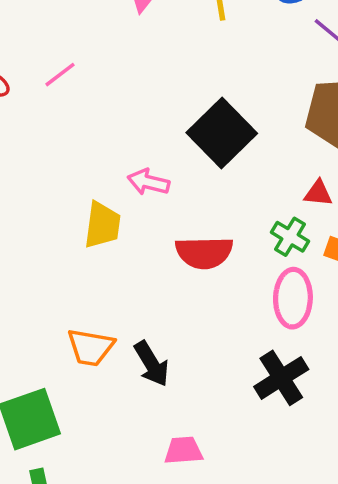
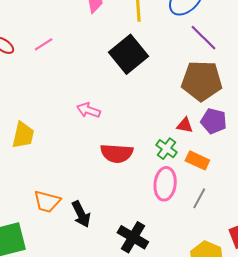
black square: (222, 133) -> (128, 54), moved
yellow trapezoid: (102, 225) -> (23, 135), moved
black cross: (281, 378) -> (133, 237), moved, turned -32

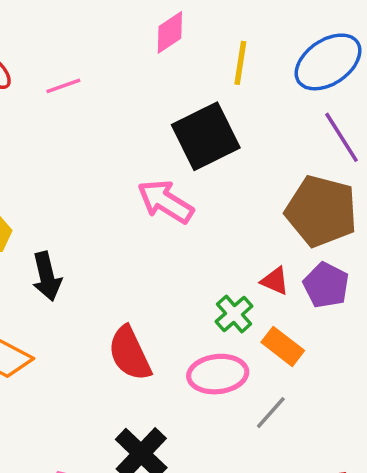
pink arrow: (88, 110) -> (165, 202), moved, size x1.4
red semicircle: (117, 153) -> (130, 353), moved, turned 48
pink ellipse: (165, 184) -> (218, 374), turned 64
black arrow: (81, 214) -> (47, 276), moved

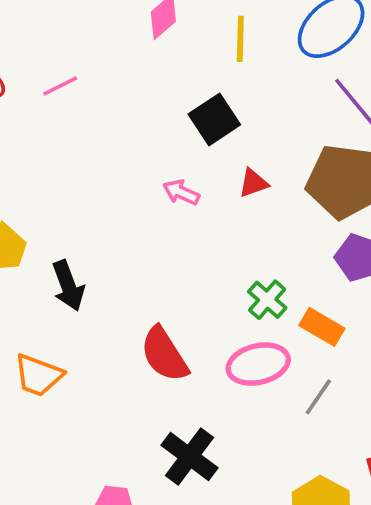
black square: (206, 136) -> (214, 119), size x0.7
pink arrow: (165, 202) -> (181, 192), size x0.6
red triangle: (275, 281) -> (253, 183), moved, turned -36

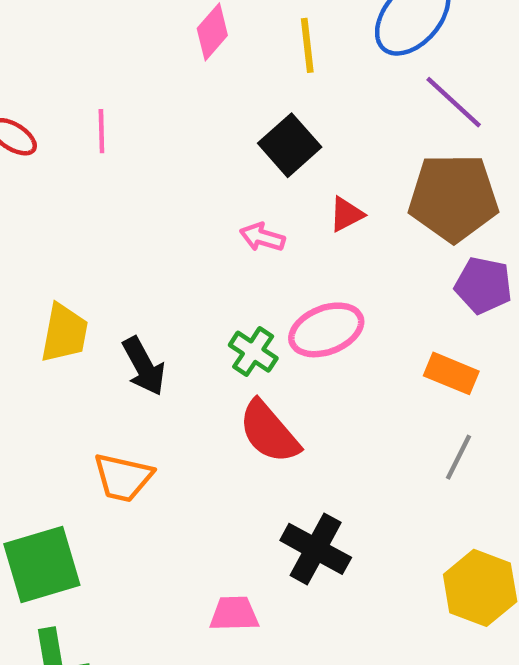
pink line: (60, 86) -> (101, 131), turned -57
green cross: (267, 300) -> (253, 352), moved
pink ellipse: (258, 364) -> (326, 330), moved

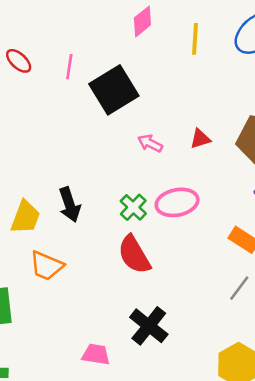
black square: (290, 145) -> (114, 90), moved, size x1.4
yellow trapezoid: (64, 333) -> (25, 217), moved

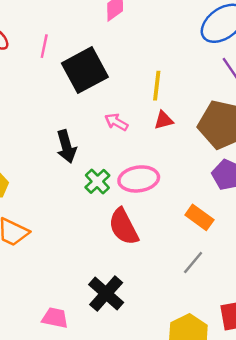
yellow line: (195, 39) -> (157, 86), moved
black arrow: (70, 205) -> (66, 146), moved
red semicircle: (134, 255) -> (124, 227), moved

